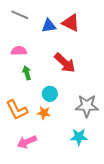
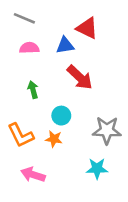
blue triangle: (49, 26) -> (65, 45), moved
pink semicircle: (19, 51) -> (29, 48), moved
pink arrow: (27, 142) -> (33, 175), turned 42

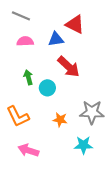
cyan circle: (61, 116) -> (47, 88), moved
orange star: (54, 139) -> (60, 120), moved

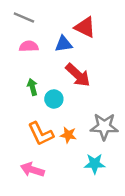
orange L-shape: (18, 116) -> (41, 134), moved

